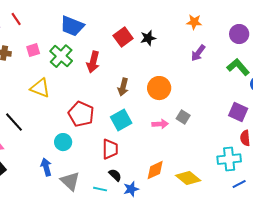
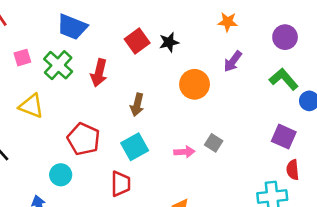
orange circle: (159, 88) -> (195, 84), moved

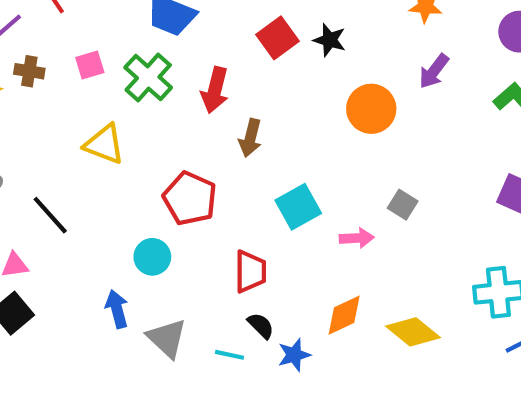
black star: (169, 42) -> (330, 40), turned 30
brown arrow: (137, 105) -> (250, 138), moved
cyan square: (135, 147) -> (298, 207), moved
pink arrow: (184, 152) -> (357, 238), moved

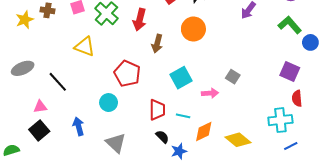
orange circle: (371, 109) -> (193, 29), moved
blue arrow: (117, 309) -> (79, 126), moved
cyan line: (229, 355) -> (183, 116), moved

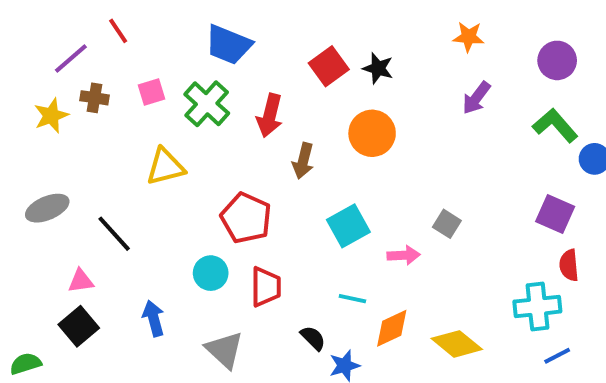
yellow triangle: (85, 47) -> (165, 167), turned -35
red trapezoid: (157, 110) -> (266, 287), moved

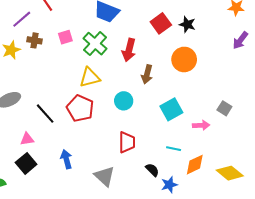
yellow triangle: (165, 167) -> (90, 78), moved
red pentagon: (246, 218) -> (80, 108), moved
cyan circle: (211, 273) -> (124, 101), moved

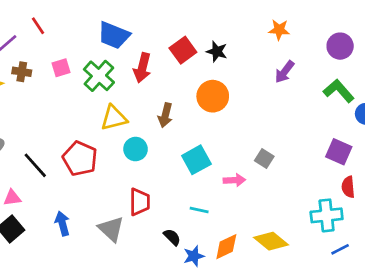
red arrow: (129, 50) -> (142, 68), moved
yellow triangle: (90, 78) -> (114, 118), moved
orange diamond: (195, 165) -> (226, 247), moved
gray triangle: (105, 176) -> (111, 229), moved

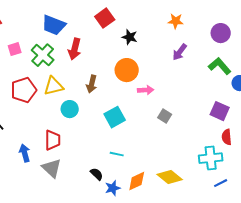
red square: (183, 50) -> (105, 18), moved
red pentagon: (80, 159) -> (24, 90), moved, turned 30
pink arrow: (234, 180) -> (146, 90), moved
red trapezoid: (140, 202) -> (53, 140), moved
blue arrow: (62, 224) -> (25, 153), moved

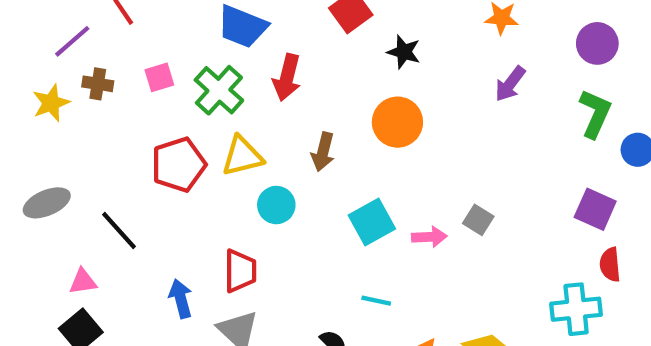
green L-shape: (220, 66) -> (595, 114), turned 65
pink arrow: (146, 90) -> (429, 237), moved

